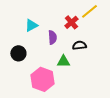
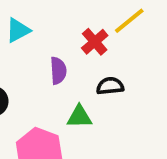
cyan triangle: (31, 25) -> (18, 30), moved

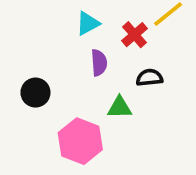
cyan triangle: (18, 30) -> (88, 23), moved

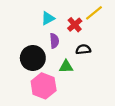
black circle: (35, 93) -> (33, 58), moved, size x1.5

